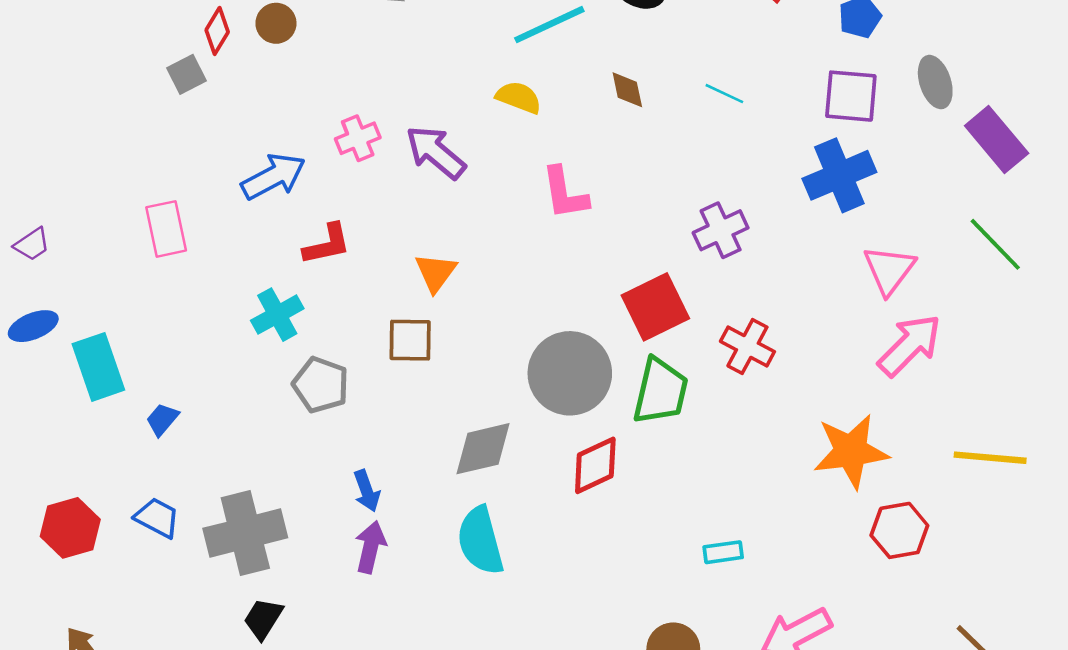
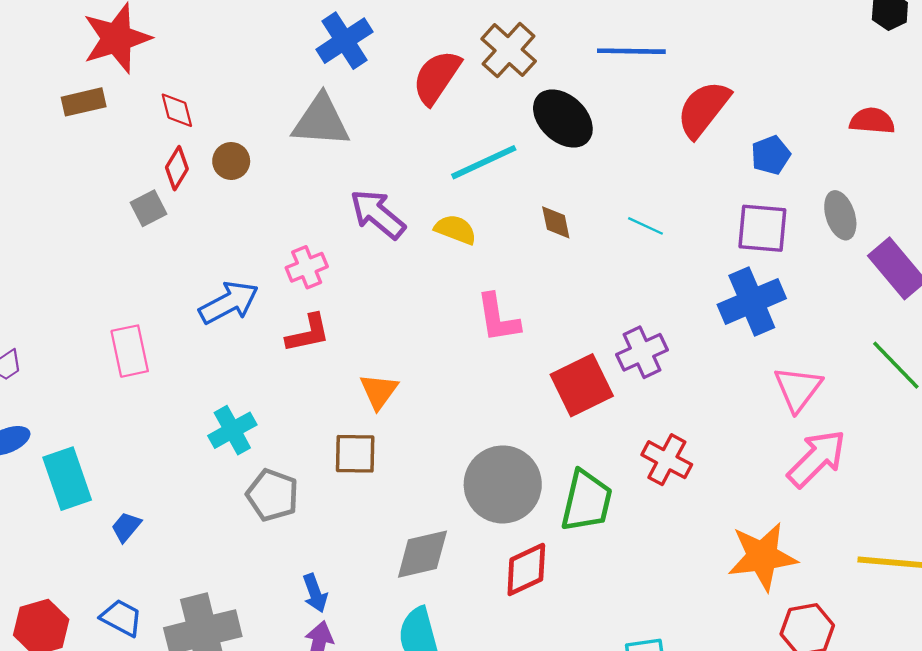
purple arrow: (436, 152) -> (378, 214), moved
red L-shape: (327, 244) -> (308, 333), moved
red square: (655, 307) -> (582, 385), moved

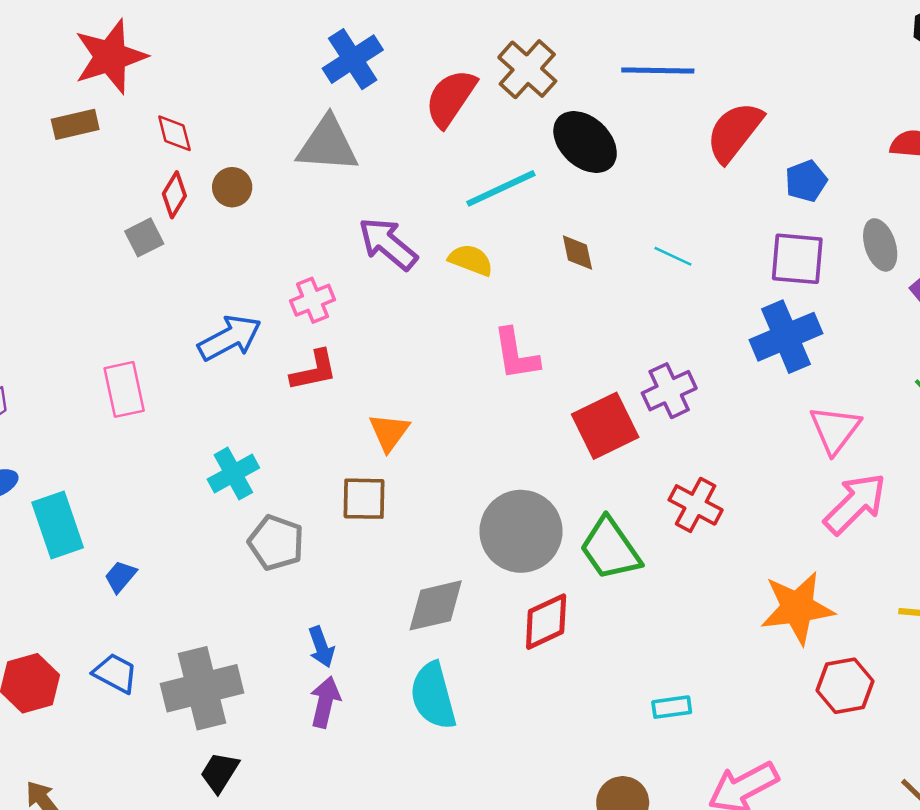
green trapezoid: (587, 501) -> (610, 549), turned 132

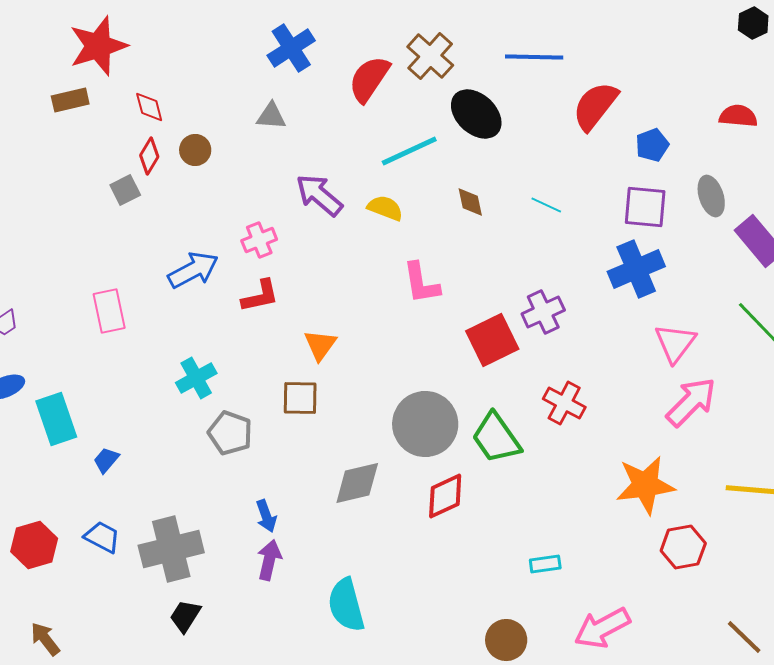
gray triangle: (328, 145) -> (271, 116), size x0.6
cyan semicircle: (433, 696) -> (346, 605), moved

